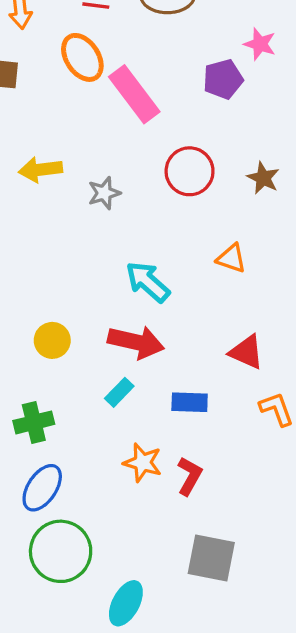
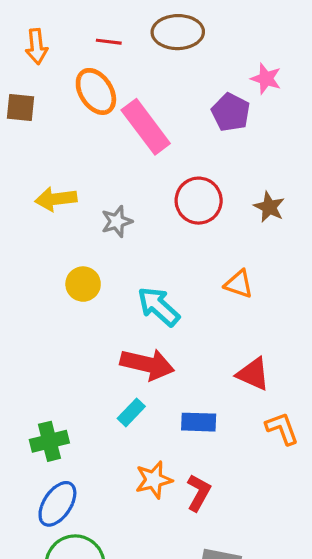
purple pentagon: (223, 79) -> (231, 112), turned -30
yellow circle: (52, 340) -> (83, 284), moved
orange star: (143, 463) -> (154, 480), turned -30

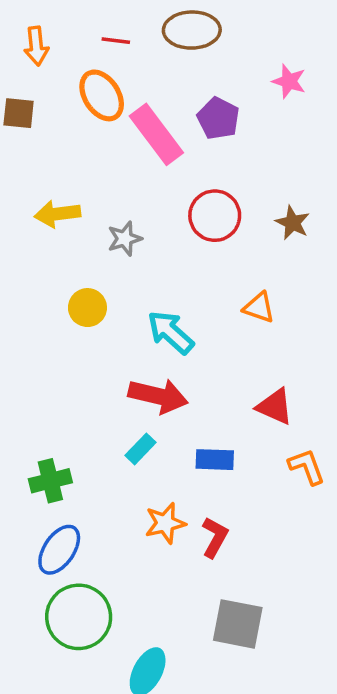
purple pentagon: (231, 112) -> (218, 118), moved

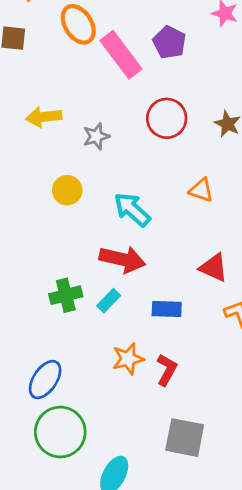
green cross: (50, 481) -> (66, 295), moved

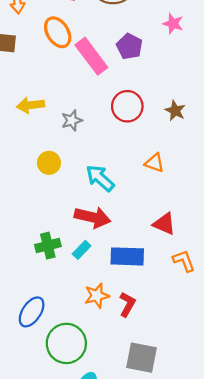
blue rectangle: (167, 309) -> (127, 256), size x1.4
green circle: (60, 432) -> (66, 343), moved

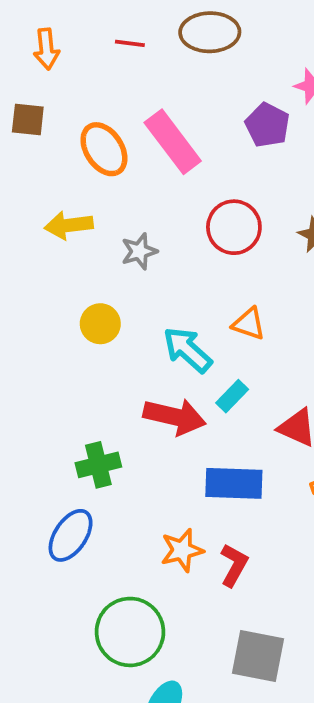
orange ellipse: (58, 32) -> (104, 149), moved
purple pentagon: (129, 46) -> (267, 125), moved
orange triangle: (154, 163) -> (249, 324), moved
cyan rectangle: (82, 250) -> (232, 396), moved
blue ellipse: (32, 312) -> (71, 535), moved

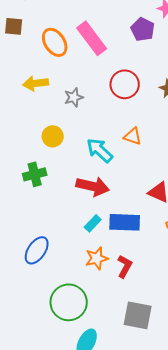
cyan rectangle: (232, 396) -> (93, 223), moved
green cross: (98, 465) -> (35, 174), moved

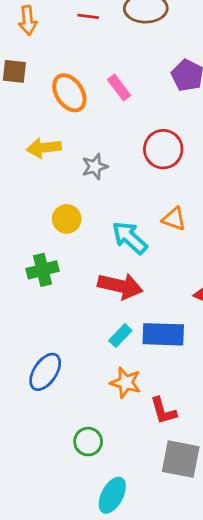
pink rectangle: (92, 38) -> (119, 87), size x0.6
orange star: (97, 258) -> (126, 383), turned 30
red L-shape: (125, 266) -> (163, 411), moved, turned 135
green circle: (69, 302) -> (88, 442), size x0.6

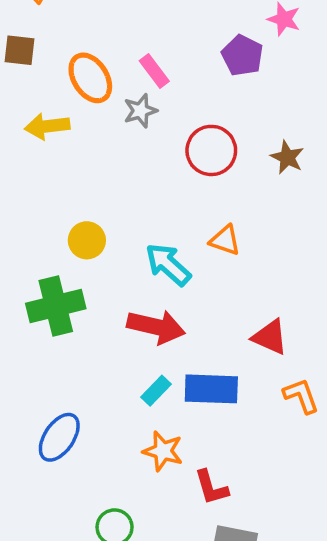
yellow arrow: (44, 148) -> (47, 126), moved
gray star: (95, 167) -> (140, 111), moved
green cross: (43, 270) -> (56, 306), size x1.4

